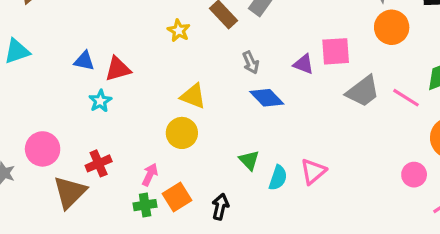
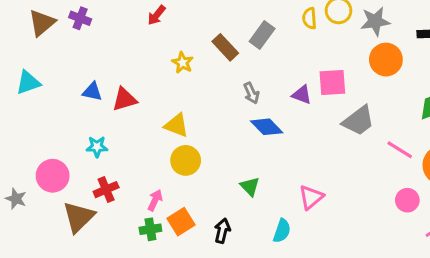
yellow triangle: (193, 96) -> (176, 125), moved
pink line: (406, 98) -> (400, 150), moved
cyan star: (100, 101) -> (97, 147), moved, turned 30
cyan semicircle: (278, 178) -> (282, 231), moved

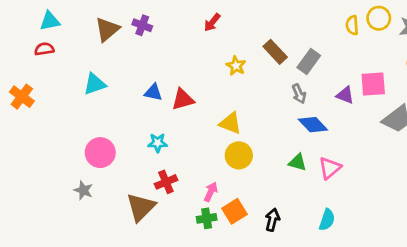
gray rectangle: (262, 35) -> (309, 62), moved
pink circle: (53, 176) -> (100, 153), moved
green triangle: (250, 186) -> (298, 162), moved, turned -30
pink triangle: (311, 197) -> (330, 168), moved

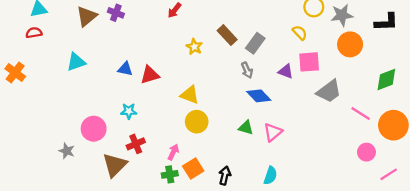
yellow semicircle: (352, 25) -> (300, 33), moved, turned 140
pink circle: (100, 153) -> (94, 129), moved

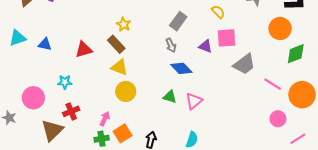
brown rectangle: (227, 35) -> (116, 44), moved
orange circle: (350, 44) -> (280, 28), moved
blue triangle: (125, 69) -> (45, 44), moved

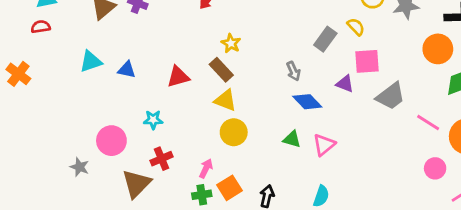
gray rectangle: (178, 21) -> (325, 39), moved
purple triangle: (205, 46) -> (345, 84), moved

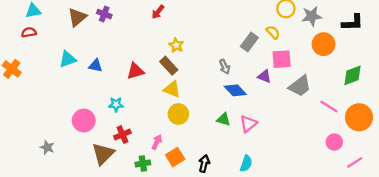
orange circle: (438, 49) -> (324, 44), moved
gray star: (80, 167) -> (47, 147), moved
green cross: (202, 195) -> (143, 164), moved

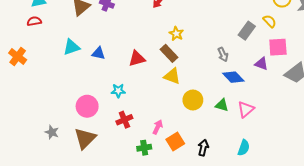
yellow circle: (178, 114) -> (193, 100), moved
brown triangle: (103, 154) -> (85, 138), moved

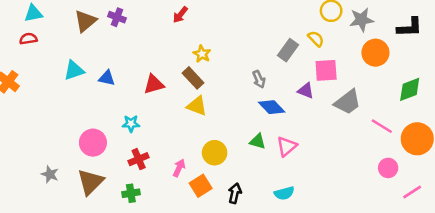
yellow circle: (193, 100) -> (215, 153), moved
green cross: (144, 148) -> (131, 193), moved
cyan semicircle: (244, 148) -> (284, 193), turned 56

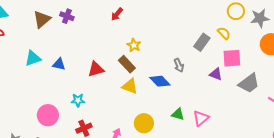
blue diamond: (272, 107) -> (160, 81), moved

